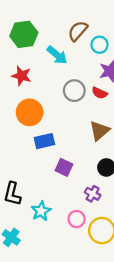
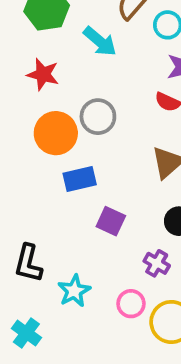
gray circle: (74, 91) -> (98, 117), moved

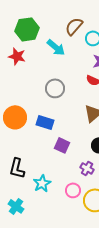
red star: (43, 74) -> (17, 56), moved
orange circle: (56, 133) -> (15, 117), moved
blue rectangle: (80, 179) -> (45, 122), turned 30

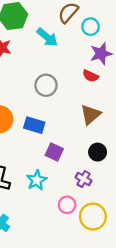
cyan star: (42, 183) -> (37, 180), moved

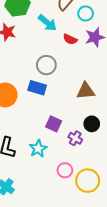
red semicircle: (91, 76) -> (70, 39), moved
brown triangle: (91, 115) -> (86, 91), turned 36
blue rectangle: (34, 125) -> (37, 88), moved
purple cross: (83, 179) -> (75, 138), moved

